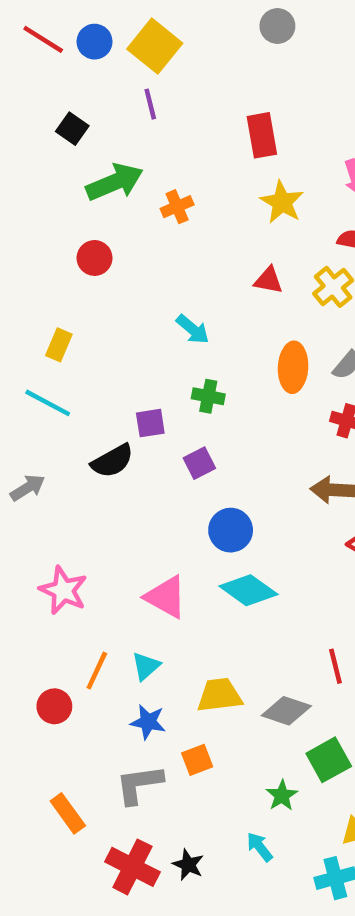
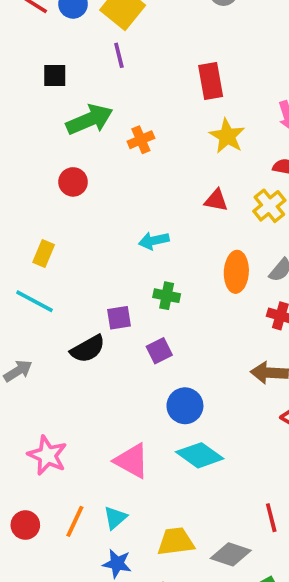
black square: (72, 129) -> (55, 76), turned -35
cyan arrow: (193, 329) -> (154, 241), turned 128
red circle: (54, 706) -> (25, 525), moved

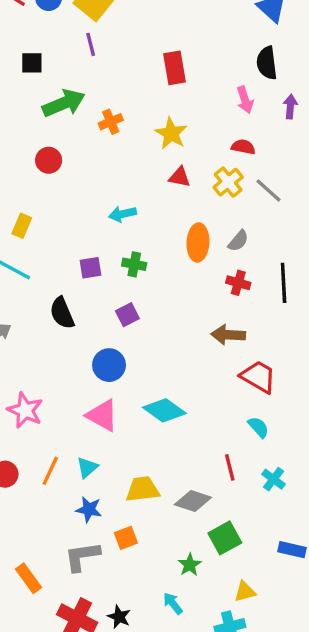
yellow star: (227, 136) -> (171, 133), moved
purple square: (119, 318) -> (91, 268), moved
black semicircle: (88, 349) -> (62, 313), turned 96
blue circle: (185, 406) -> (109, 365), moved

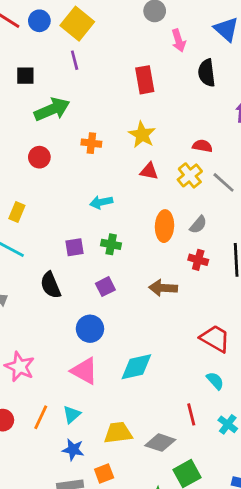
black semicircle: (267, 63) -> (207, 73), moved
pink arrow: (245, 100) -> (179, 40), moved
orange cross: (111, 122) -> (91, 143), moved, turned 30
brown arrow: (228, 335) -> (163, 288), moved
cyan diamond: (164, 410) -> (136, 367), turned -48

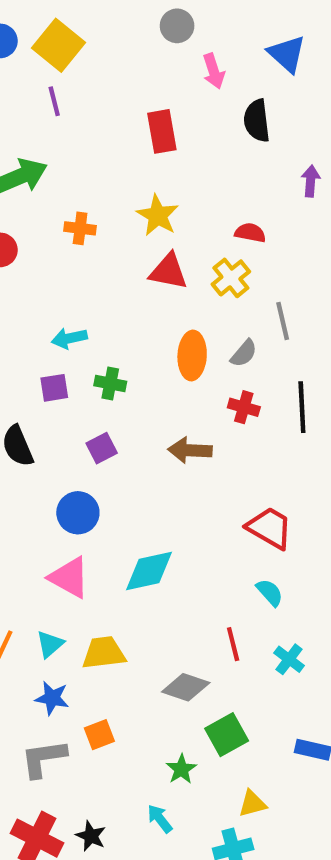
red triangle: (149, 171) -> (168, 271), size x1.4
gray line: (224, 182) -> (283, 321), moved, turned 35
cyan arrow: (101, 202) -> (69, 338), moved
yellow trapezoid: (118, 433) -> (104, 653), moved

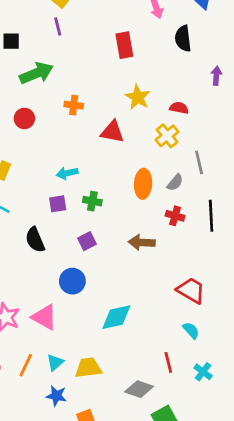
yellow star: (158, 215) -> (138, 97), moved
red triangle: (168, 271) -> (112, 132), moved
pink triangle: (69, 577) -> (44, 317), moved

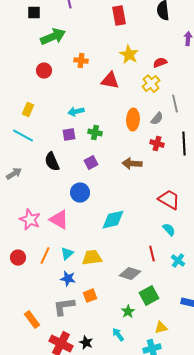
red semicircle: (179, 108) -> (160, 63), turned -32

